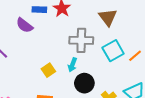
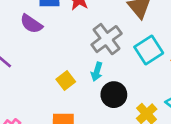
gray cross: (81, 40) -> (107, 39), turned -35

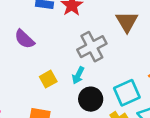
purple semicircle: (31, 24) -> (24, 39), moved
cyan square: (149, 50) -> (127, 93), moved

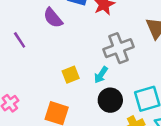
purple semicircle: (24, 39) -> (53, 18), moved

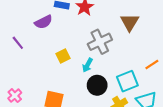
purple semicircle: (53, 18) -> (44, 22), turned -72
yellow square: (71, 75) -> (63, 56), moved

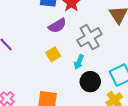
purple semicircle: (44, 22) -> (57, 26), moved

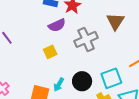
cyan arrow: (79, 62) -> (59, 85), moved

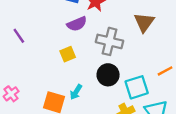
gray cross: (86, 39) -> (110, 41), turned 35
black circle: (82, 81) -> (108, 75), moved

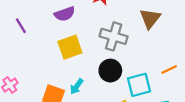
purple semicircle: (77, 24) -> (65, 14), moved
yellow square: (68, 54) -> (70, 47), size x1.5

